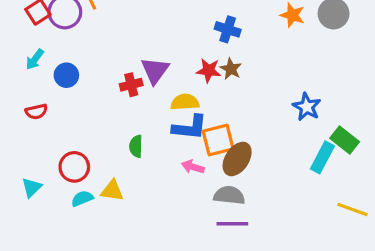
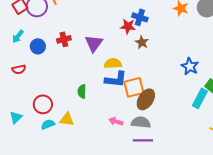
red star: (209, 70) -> (128, 26), moved
red cross: (131, 85) -> (64, 39), moved
pink arrow: (193, 167) -> (116, 121), moved

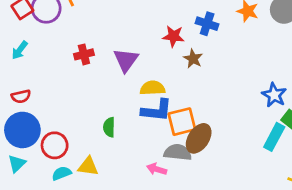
blue cross: (140, 17) -> (207, 24), moved
blue circle: (38, 46) -> (22, 130), moved, size x1.6
blue star: (190, 66) -> (274, 95), moved
gray semicircle: (141, 122) -> (178, 152), moved

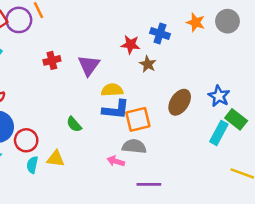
green semicircle: (109, 127) -> (74, 124), turned -42
brown ellipse: (199, 138) -> (180, 102), moved
cyan semicircle: (62, 173) -> (32, 165), turned -56

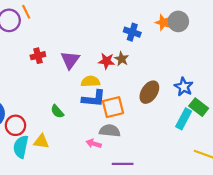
gray circle: (227, 21) -> (178, 21), moved
red star: (131, 45) -> (107, 61), moved
cyan semicircle: (32, 165) -> (21, 147), size x1.5

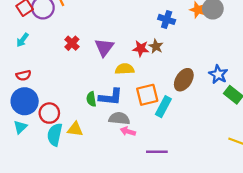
red cross: (38, 56) -> (72, 43), turned -32
blue L-shape: (94, 99) -> (111, 97), moved
green semicircle: (57, 111) -> (91, 99), turned 32
cyan rectangle: (184, 119) -> (163, 107), moved
gray semicircle: (110, 131) -> (119, 118), moved

